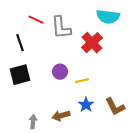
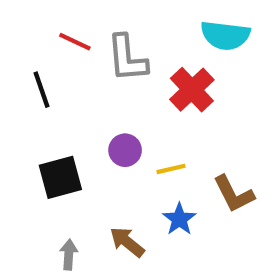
black square: (20, 75) -> (60, 177), moved
brown L-shape: (115, 107) -> (234, 194), moved
brown arrow: (61, 116) -> (127, 242), turned 54

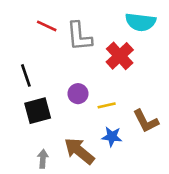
black line: (42, 90) -> (26, 75), moved
blue star: (179, 219) -> (112, 137), turned -30
brown arrow: (127, 242) -> (79, 151), size x1.4

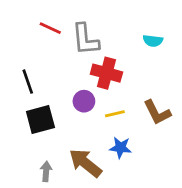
cyan semicircle: (141, 22) -> (153, 41), moved, size x0.6
red cross: (120, 56) -> (106, 73), moved, turned -32
brown L-shape: (146, 121) -> (157, 112), moved

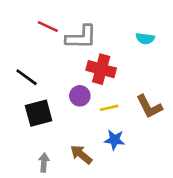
gray L-shape: (85, 39) -> (81, 37), turned -84
black line: (28, 82) -> (27, 77), turned -35
brown arrow: (85, 163) -> (81, 154), size x0.7

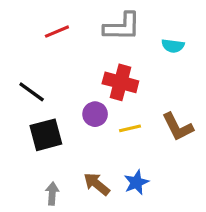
red line: (48, 26) -> (57, 32), turned -48
gray L-shape: (81, 37) -> (122, 27), moved
blue star: (114, 140) -> (136, 182), moved, turned -30

